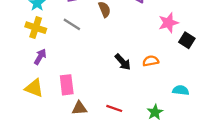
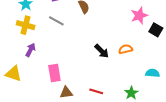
yellow triangle: (34, 88) -> (13, 74), moved

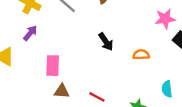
black arrow: (102, 51) -> (106, 42), moved
cyan semicircle: (153, 73) -> (167, 89), turned -112

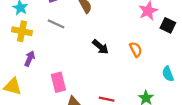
orange semicircle: (141, 55) -> (136, 49), turned 80

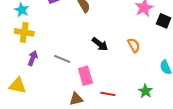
gray line: (56, 24) -> (62, 59), moved
pink rectangle: (58, 82) -> (85, 76), moved

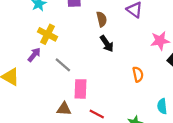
yellow cross: (24, 32) -> (47, 34), moved
black arrow: (100, 44) -> (107, 44), moved

